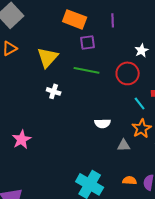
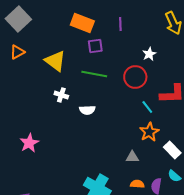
yellow triangle: (48, 57) -> (55, 61), turned -35
white semicircle: (103, 123) -> (87, 110), moved
gray triangle: (124, 145) -> (132, 157), moved

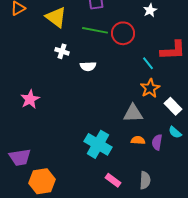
red circle: (135, 77) -> (123, 33), moved
gray triangle: (132, 157) -> (133, 113), size x1.5

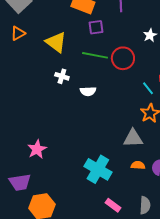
pink star: (30, 99) -> (37, 149), moved

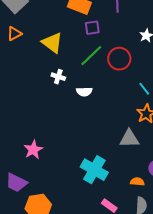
green line: (95, 55) -> (91, 56), turned -55
orange semicircle: (138, 165) -> (137, 182), moved
purple trapezoid: (20, 182) -> (16, 183), turned 35

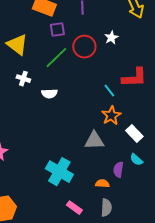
red circle: (119, 59) -> (84, 47), moved

